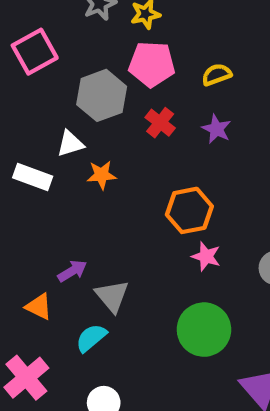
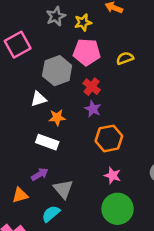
purple star: (217, 129) -> (93, 109), moved
white rectangle: (33, 177) -> (47, 142), moved
pink star: (206, 256) -> (113, 175), moved
orange triangle: (39, 307) -> (20, 195), turned -42

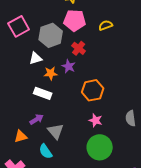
pink square: (18, 45) -> (19, 26), moved
purple star: (93, 109) -> (69, 66), moved
cyan semicircle: (51, 214) -> (46, 151), turned -84

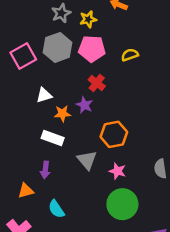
gray hexagon: (51, 35) -> (58, 47), moved
purple arrow: (37, 119) -> (45, 170), turned 128
gray triangle: (56, 131) -> (87, 160), moved

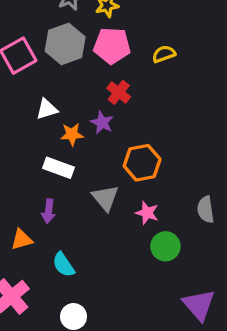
green circle: (122, 204) -> (165, 246), moved, size x0.7

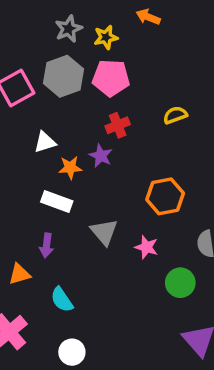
yellow semicircle: (164, 54) -> (175, 115), moved
red cross: (119, 92) -> (118, 125), turned 30
orange hexagon: (142, 163) -> (165, 196), moved
green circle: (165, 246) -> (180, 283), moved

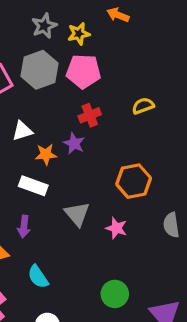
green circle: (180, 283) -> (115, 294), moved

